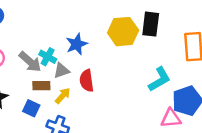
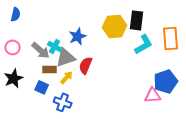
gray triangle: (61, 71) -> (66, 57), size x1.5
cyan L-shape: (160, 79) -> (144, 44), moved
red semicircle: (87, 81) -> (86, 65), turned 30

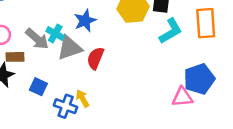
brown rectangle: (50, 69) -> (15, 57), moved
yellow arrow: (67, 77) -> (82, 98), moved, turned -72

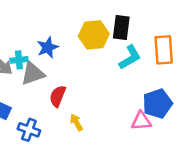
cyan cross: (55, 34) -> (19, 60), turned -35
red semicircle: (95, 58) -> (58, 96), moved
yellow arrow: (82, 98) -> (76, 122), moved

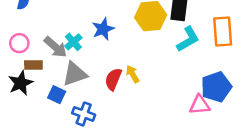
cyan cross: (19, 60) -> (73, 42), turned -35
gray triangle: (33, 74) -> (75, 74), moved
yellow arrow: (76, 122) -> (133, 74), moved

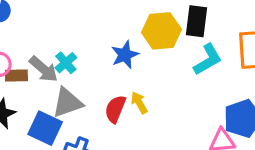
blue star: (103, 29) -> (125, 55), moved
brown rectangle: (33, 65) -> (16, 75), moved
blue square: (57, 95) -> (45, 128), size x1.5

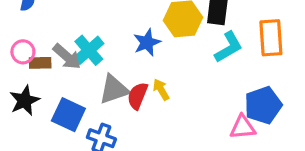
cyan cross: (66, 63) -> (89, 50), size x1.4
gray triangle: (67, 103) -> (114, 90), moved

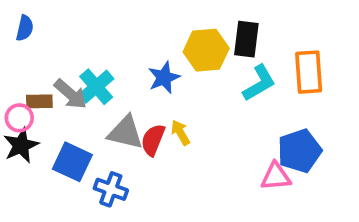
pink circle: (23, 52) -> (19, 118), moved
gray triangle: (114, 90) -> (125, 133), turned 32

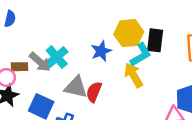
black rectangle: (246, 39) -> (155, 40), moved
cyan L-shape: (259, 83) -> (141, 55), moved
yellow arrow: (180, 133) -> (134, 75), moved, size x1.5

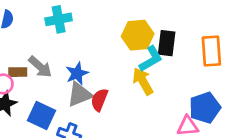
blue star: (101, 51) -> (77, 73), moved
cyan cross: (57, 57) -> (59, 19), moved, turned 30
gray triangle: (76, 87) -> (80, 94), turned -35

